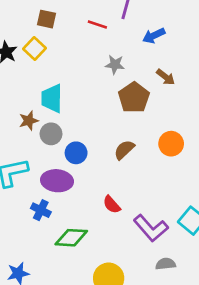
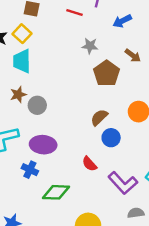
cyan trapezoid: (52, 98) -> (22, 61), moved
blue circle: (76, 153) -> (111, 138), moved

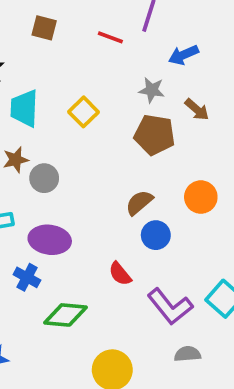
yellow square: (22, 34) -> (83, 112), moved
gray star: (90, 46) -> (152, 90), moved
brown pentagon: (106, 73) -> (154, 135), turned -30

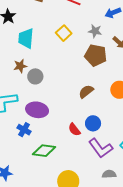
yellow square: (83, 112) -> (64, 33), moved
blue circle: (156, 235) -> (93, 123), moved

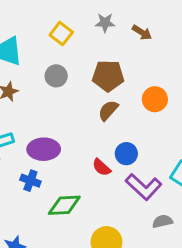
brown pentagon: (96, 55) -> (108, 76), moved
gray circle: (35, 76) -> (56, 76), moved

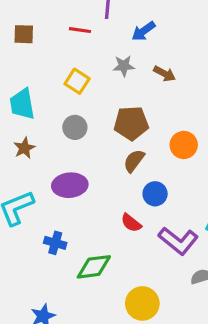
purple ellipse: (44, 149) -> (70, 185), moved
blue circle: (126, 154) -> (155, 194), moved

